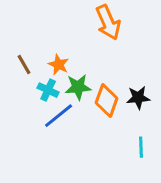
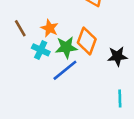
orange diamond: (107, 101) -> (87, 41), moved
blue line: (59, 116) -> (65, 70), moved

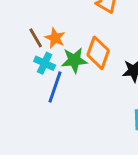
brown line: (20, 28) -> (36, 38), moved
blue line: (65, 70) -> (55, 87), moved, turned -32

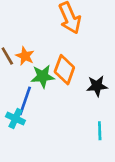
cyan cross: (45, 63) -> (15, 119), moved

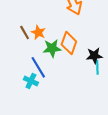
blue line: (25, 101) -> (38, 67), turned -50
cyan line: (100, 131) -> (97, 67), moved

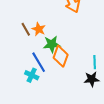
orange diamond: (69, 43) -> (61, 56), moved
black star: (94, 56) -> (92, 79), moved

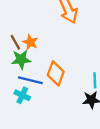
green star: (52, 44) -> (21, 60), moved
blue line: (39, 62) -> (30, 80), turned -45

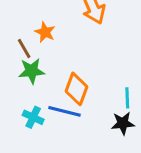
orange star: (30, 42) -> (45, 32), moved
blue line: (30, 80) -> (65, 111), moved

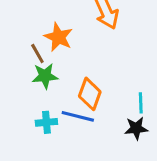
orange star: (45, 32) -> (58, 37), size x1.4
cyan cross: (33, 117) -> (46, 122), turned -30

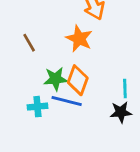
orange star: (58, 37) -> (79, 39), moved
green star: (45, 76) -> (56, 79), moved

